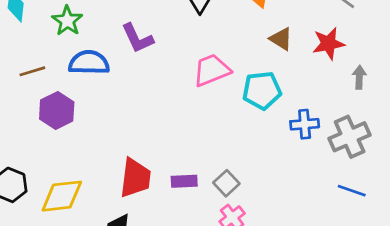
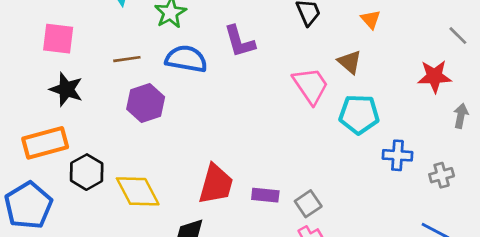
brown triangle: (281, 39) -> (350, 62), moved
pink trapezoid: (212, 70) -> (311, 86), turned 69
gray cross: (350, 137) -> (442, 175), size x0.6
yellow diamond: (62, 196) -> (138, 191), turned 60

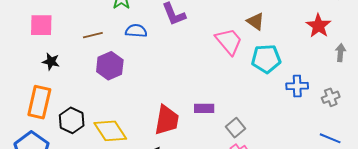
blue semicircle: (186, 59) -> (136, 31), size x0.7
red star: (434, 76) -> (318, 26), turned -30
black star: (66, 89) -> (51, 62), size x0.7
orange rectangle: (45, 143) -> (39, 102), turned -56
purple rectangle: (265, 195) -> (204, 108), moved

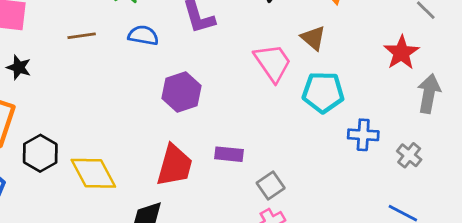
gray arrow: (340, 53) -> (429, 94), size x1.5
purple hexagon: (110, 66) -> (181, 92), moved
gray cross: (331, 97) -> (409, 155), turned -36

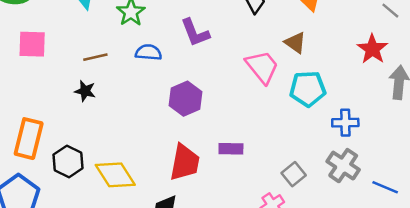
black star: (19, 67) -> (85, 91), moved
gray cross: (409, 155) -> (343, 166), moved, size x1.5
gray square: (271, 185) -> (294, 174), moved

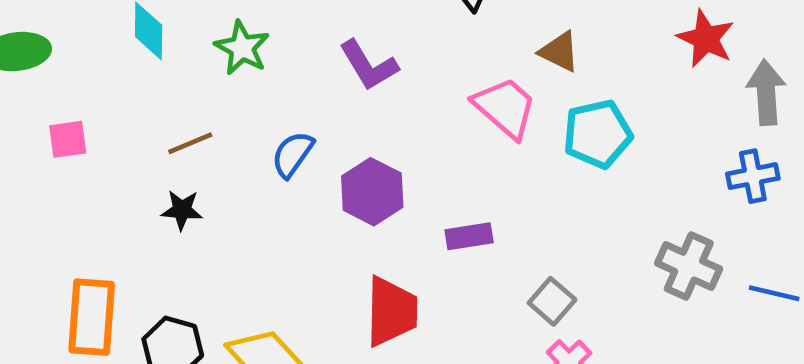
pink square: (32, 44) -> (68, 139), size x0.7
blue semicircle: (149, 52) -> (293, 154), moved, turned -50
blue cross: (345, 123) -> (753, 176), moved
purple rectangle: (231, 149) -> (469, 236), moved
gray square: (294, 174) -> (552, 301), moved

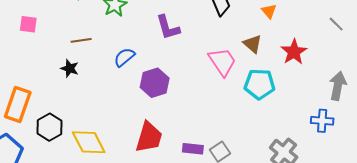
red star: (706, 39) -> (294, 52), moved
purple rectangle: (469, 236) -> (193, 149), moved

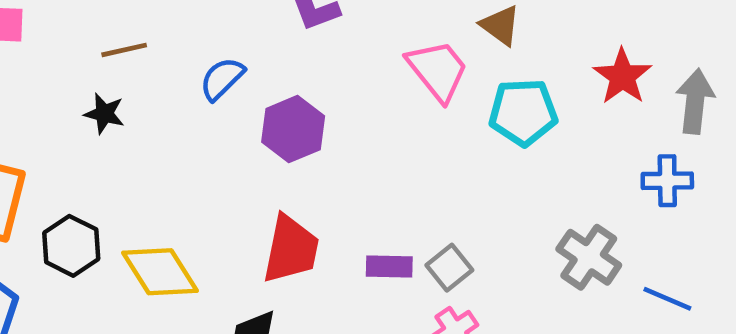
red star: (294, 52) -> (622, 76), moved

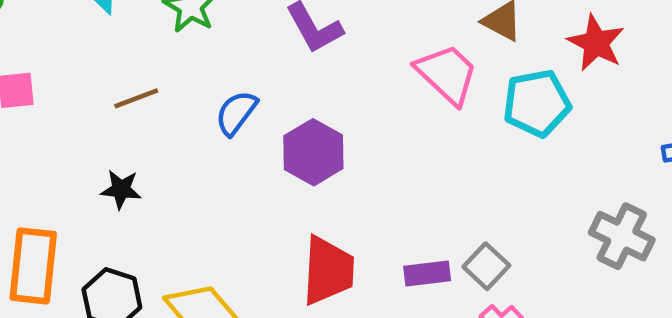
red star: (622, 76) -> (596, 43), moved
black star: (104, 114) -> (121, 189), moved

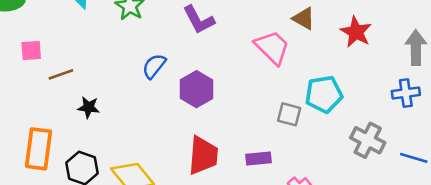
brown line: (136, 98) -> (61, 74), moved
cyan pentagon: (537, 103) -> (324, 94), moved
gray square: (486, 266) -> (289, 114), moved, turned -30

